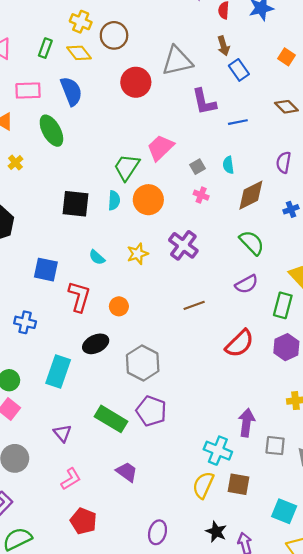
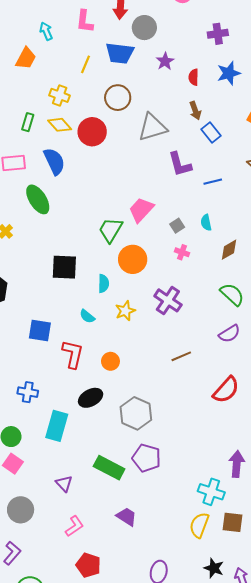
brown circle: (114, 35) -> (118, 98), moved
red circle: (136, 82) -> (92, 132), moved
brown diamond: (251, 195) -> (229, 250), size x0.7
cyan semicircle: (114, 200) -> (103, 284), moved
blue cross: (25, 322) -> (28, 392), moved

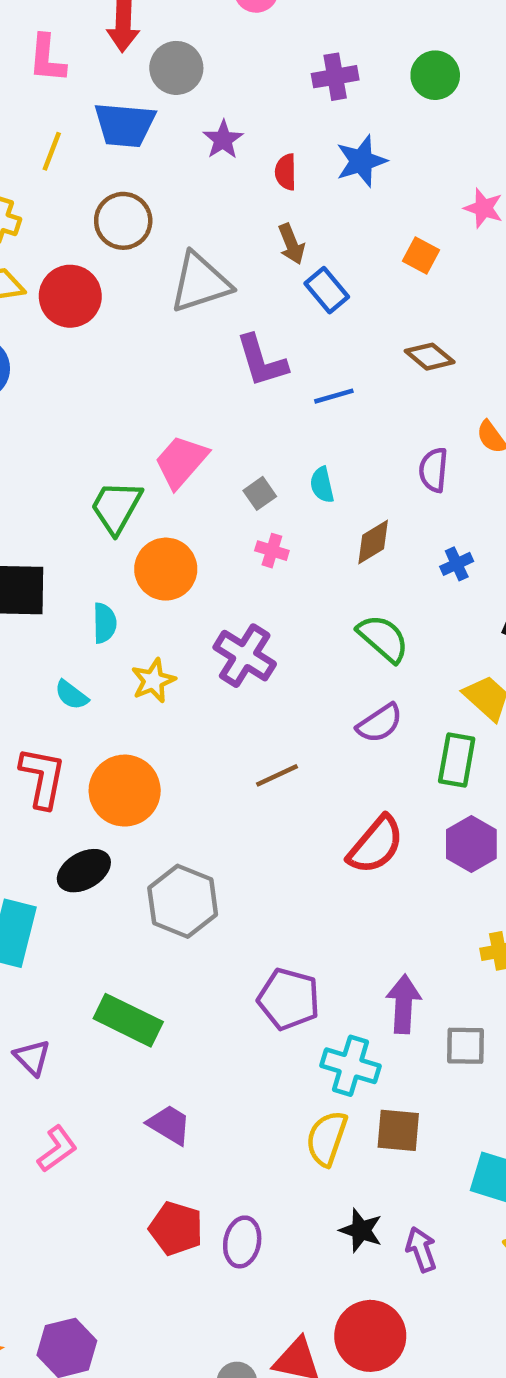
orange circle: (110, 361) -> (125, 791), size x1.8
purple pentagon: (147, 458) -> (289, 999), moved
red pentagon: (88, 565) -> (176, 1228), moved

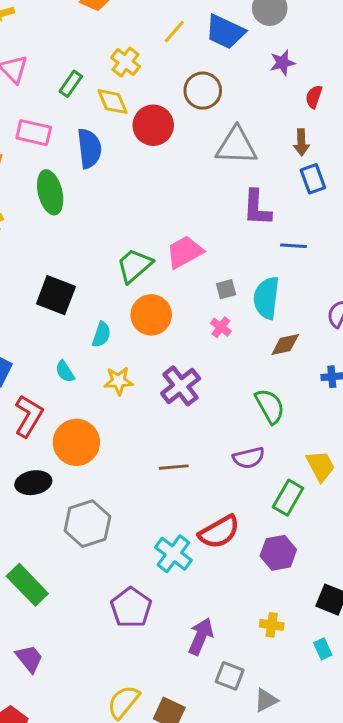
cyan semicircle: (322, 485) -> (266, 298), size x1.8
cyan cross: (350, 1066) -> (173, 554), moved

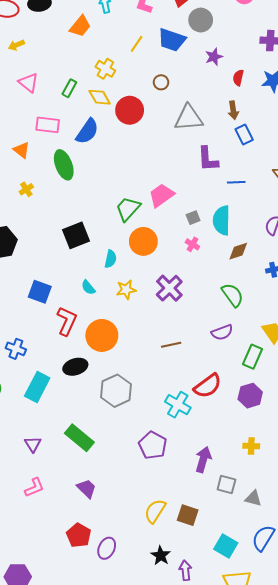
brown circle: (203, 91) -> (161, 82), size x0.6
blue semicircle: (89, 148) -> (87, 131), turned 48
black square: (56, 295) -> (76, 235), turned -36
gray triangle: (266, 700) -> (253, 498), turned 48

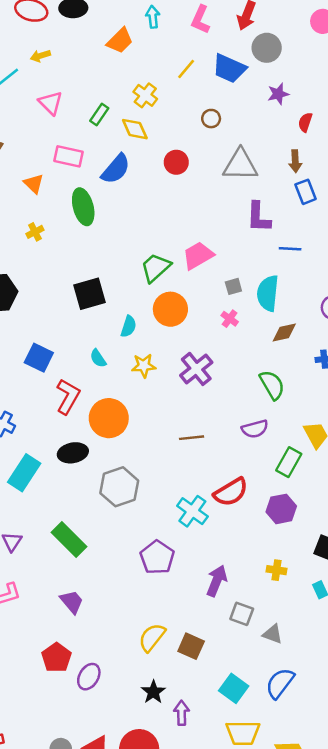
red circle: (130, 110) -> (176, 162), moved, size x0.7

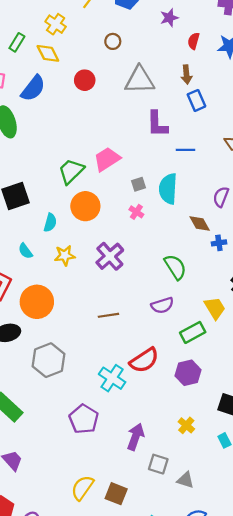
brown diamond: (284, 332) -> (200, 223), moved, turned 75
green rectangle: (289, 462) -> (193, 332), turned 35
yellow cross: (277, 570) -> (186, 425), turned 35

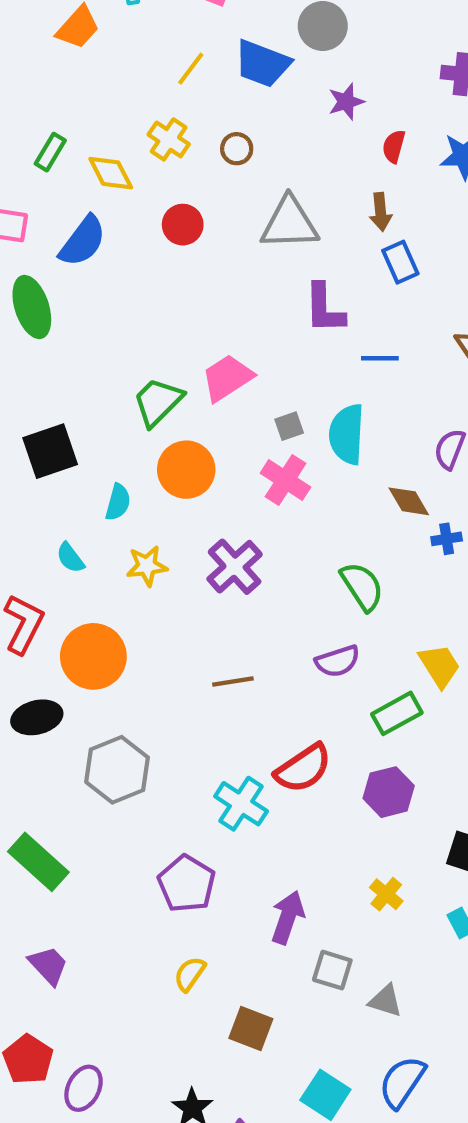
yellow cross: (56, 24) -> (169, 139), moved
pink cross: (136, 212) -> (285, 480), size x1.6
yellow semicircle: (82, 488) -> (190, 974), moved, size x0.7

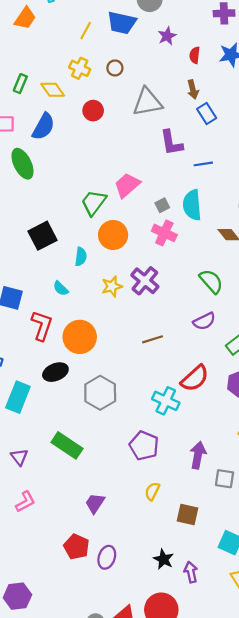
yellow star: (147, 566) -> (112, 286), moved
purple trapezoid: (48, 965) -> (95, 503), moved, turned -95

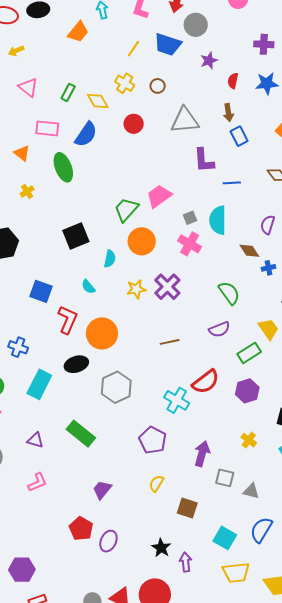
purple triangle: (19, 457) -> (35, 440), turned -42

